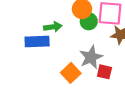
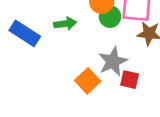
blue rectangle: (37, 41) -> (25, 33), moved, turned 35

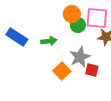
green arrow: (65, 24) -> (49, 41), moved

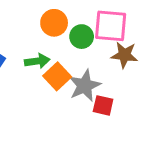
orange circle: (72, 14) -> (54, 23), moved
orange square: (62, 71) -> (57, 76), moved

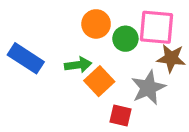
gray star: (85, 86) -> (148, 88), moved
red square: (103, 105) -> (121, 115), moved

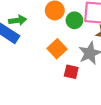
green arrow: (78, 65) -> (18, 20), moved

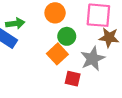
green circle: (74, 20) -> (67, 36), moved

